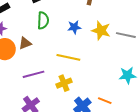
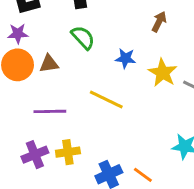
green semicircle: (43, 20) -> (83, 37), turned -60
yellow cross: (64, 83) -> (68, 152), moved

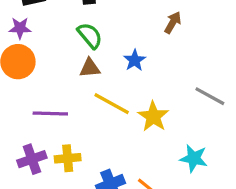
blue star: (125, 58) -> (135, 60), turned 30
brown triangle: (49, 64) -> (90, 68), moved
yellow star: (163, 73) -> (153, 117), moved

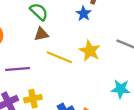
blue star: (135, 60) -> (84, 14), moved
yellow star: (153, 117) -> (90, 51), moved

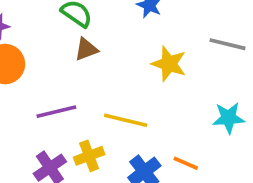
yellow line: (59, 57) -> (126, 120), moved

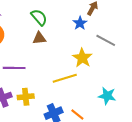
gray line: (227, 44) -> (106, 40), moved
yellow line: (126, 120) -> (65, 78), moved, turned -45

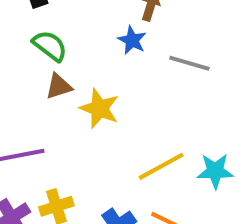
yellow star: (82, 58) -> (99, 108), moved
yellow line: (65, 78) -> (161, 166), moved

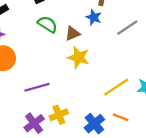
gray line: (189, 63) -> (127, 28), turned -45
brown triangle: (59, 86) -> (73, 34), moved

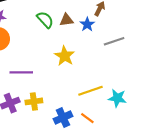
brown triangle: (73, 34) -> (66, 20), moved

